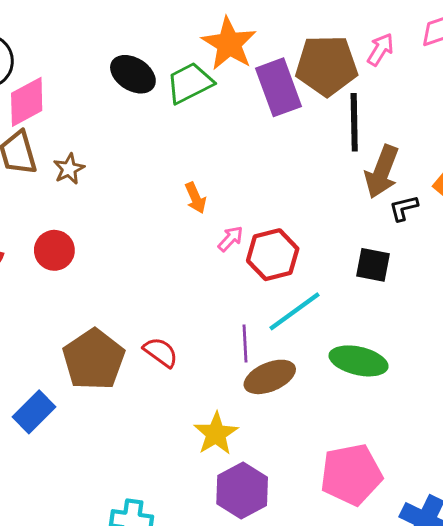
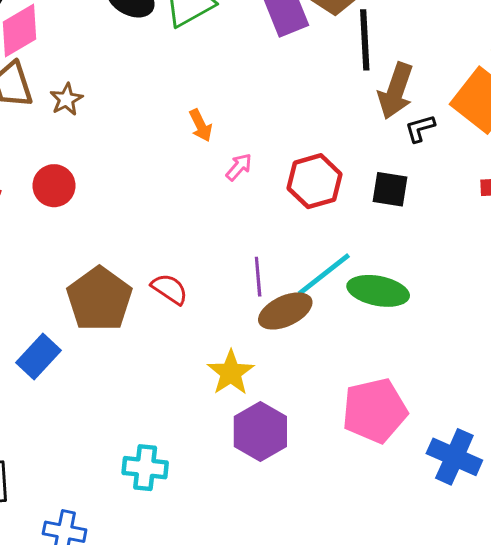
red hexagon: (273, 255) -> (314, 181), moved
cyan line: (294, 311) -> (324, 274), moved

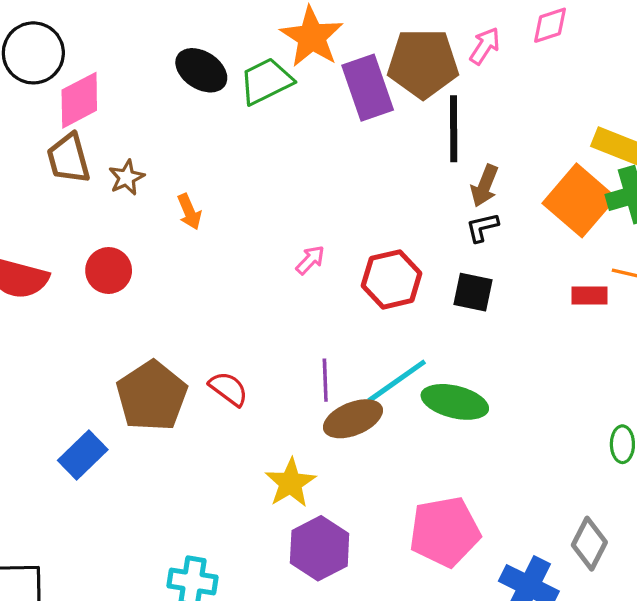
brown arrow: (396, 91) -> (484, 186), size x0.7
orange arrow: (201, 125) -> (189, 212), moved
black L-shape: (420, 128) -> (482, 227), moved

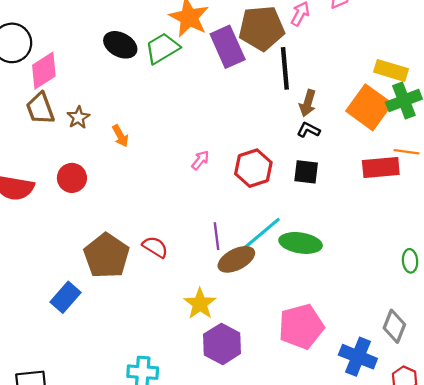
black L-shape: (482, 227) -> (309, 130), turned 45
red rectangle: (590, 296) -> (381, 168), size x1.6

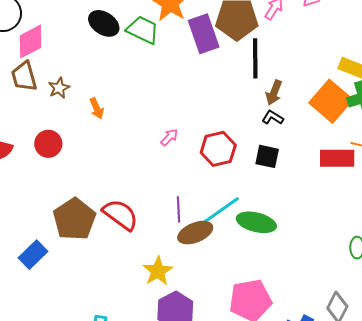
green trapezoid: (162, 48) -> (143, 30), turned 52
red semicircle: (155, 247) -> (120, 215), size x1.5

